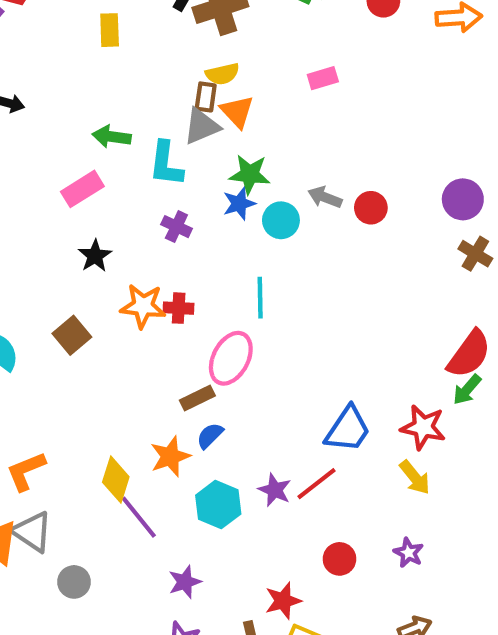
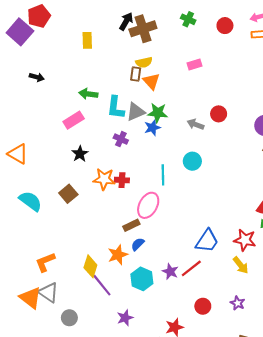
gray triangle: (202, 126) -> (136, 112), moved
red circle: (371, 208) -> (219, 114), moved
cyan circle: (281, 220) -> (192, 161), moved

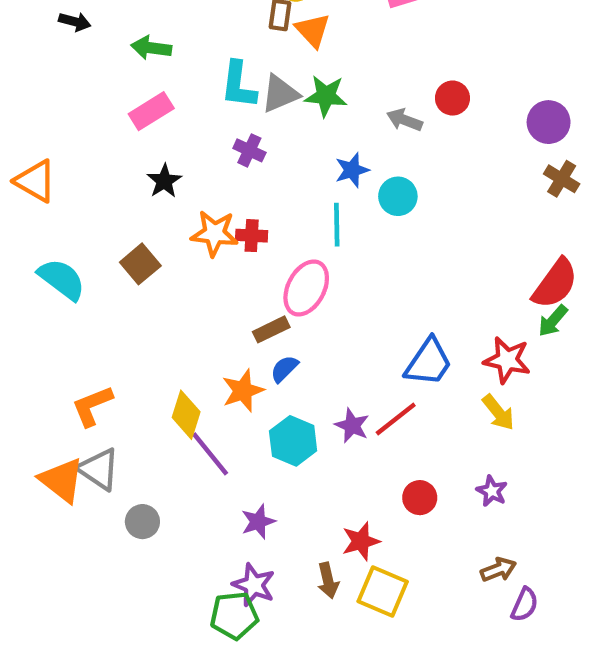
green arrow: (88, 94) -> (151, 48), moved
blue star: (152, 128) -> (352, 170), moved

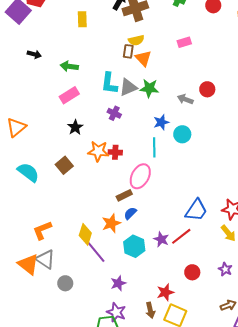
orange triangle: (35, 181) -> (16, 127), turned 50

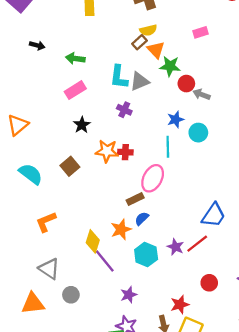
brown rectangle: (128, 51) -> (140, 42), turned 40
green star: (149, 88) -> (170, 66), moved
red circle: (207, 89) -> (186, 84), moved
orange L-shape: (42, 230) -> (46, 222), moved
orange triangle: (28, 264) -> (33, 303), moved, turned -45

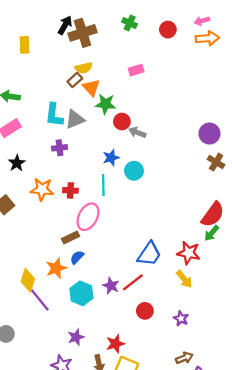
purple cross: (124, 110) -> (60, 148), turned -32
red cross: (125, 152) -> (70, 190), moved
red circle: (209, 283) -> (145, 311), moved
purple star: (129, 295) -> (76, 337), moved

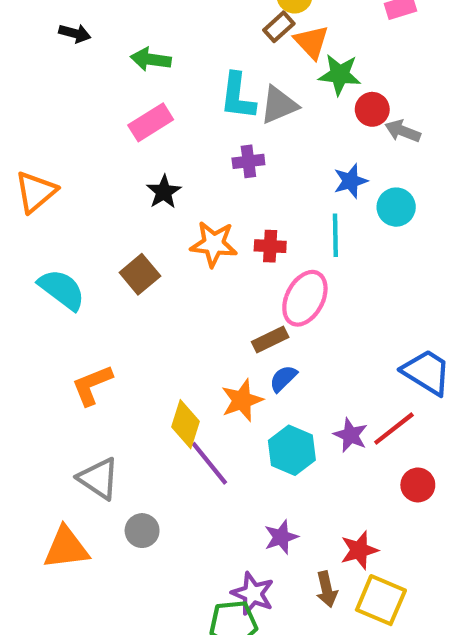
blue trapezoid: (149, 254) -> (427, 372), turned -92

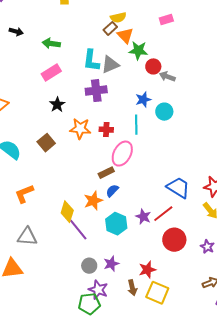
purple cross: (248, 161) -> (96, 91), size x1.5
gray triangle: (99, 478) -> (27, 237), turned -30
red circle: (418, 485) -> (174, 240), size x1.5
gray circle: (142, 531) -> (89, 266), moved

